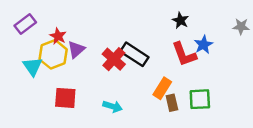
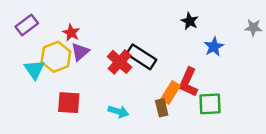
red star: (58, 36) -> (71, 33), moved
red L-shape: (184, 54) -> (188, 82), moved, turned 44
brown rectangle: (172, 103) -> (162, 108), moved

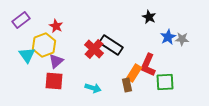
gray star: (253, 28) -> (182, 39), moved
purple triangle: (80, 52) -> (56, 61), moved

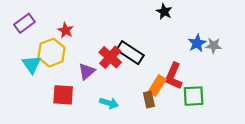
black star: (149, 17) -> (164, 12), moved
purple triangle: (56, 61) -> (87, 71), moved

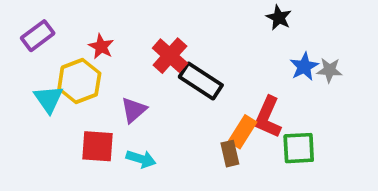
black star: (164, 12) -> (279, 18), moved
red cross: (110, 57) -> (170, 56), moved
cyan arrow: (109, 103) -> (141, 159), moved

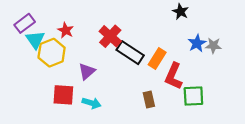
cyan triangle: (49, 99) -> (35, 40), moved
orange rectangle: (242, 132) -> (157, 58), moved

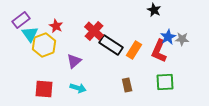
red L-shape: (173, 76) -> (159, 51), moved
red square: (63, 95) -> (44, 89), moved

